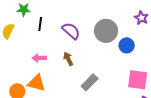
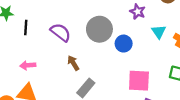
brown arrow: (68, 59) -> (73, 63), moved

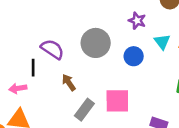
black line: (26, 27) -> (33, 68), moved
blue circle: (124, 44) -> (134, 56), moved
pink square: (139, 81) -> (117, 101), moved

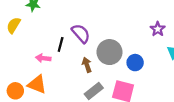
gray circle: (96, 43) -> (109, 52), moved
blue circle: (134, 56) -> (135, 63), moved

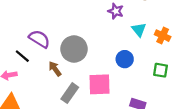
black line: (61, 44) -> (22, 56), turned -48
blue circle: (135, 63) -> (125, 59), moved

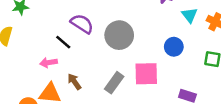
brown arrow: (55, 69) -> (74, 82), moved

